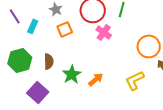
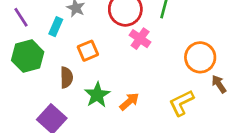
cyan rectangle: (33, 26) -> (56, 27), moved
orange square: (65, 29) -> (88, 51), moved
green hexagon: (20, 60) -> (28, 56), moved

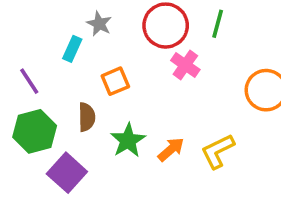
purple line: (21, 17) -> (29, 81), moved
green hexagon: (28, 56) -> (35, 131), moved
yellow L-shape: (181, 103) -> (218, 151), moved

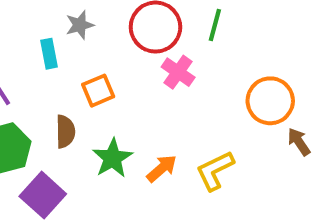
gray star: (99, 24) -> (80, 25), turned 30
cyan rectangle: (72, 49) -> (49, 54), turned -35

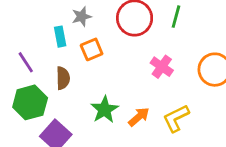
pink cross: (178, 72) -> (162, 67), moved
orange square: (98, 91) -> (92, 49), moved
brown semicircle: (65, 132) -> (63, 78), moved

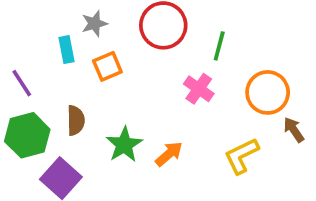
green line: (176, 17) -> (219, 46), moved
brown semicircle: (63, 78) -> (76, 120), moved
yellow L-shape: (176, 118) -> (242, 156), moved

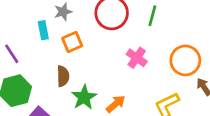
green line: (219, 46) -> (152, 16), moved
brown semicircle: (76, 120) -> (63, 76), moved

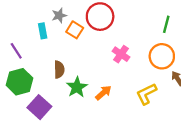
green line: (152, 16) -> (166, 24), moved
orange square: (72, 42) -> (75, 30), moved, turned -35

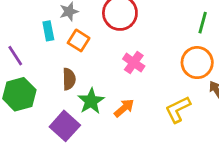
orange square: (75, 30) -> (79, 40), moved
pink cross: (121, 54) -> (134, 63), moved
purple square: (39, 107) -> (65, 126), moved

